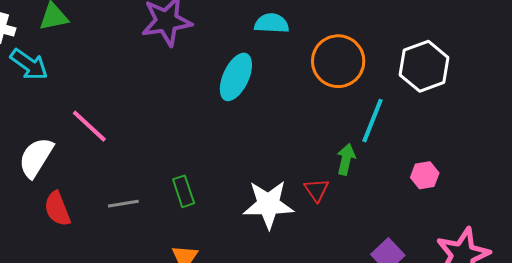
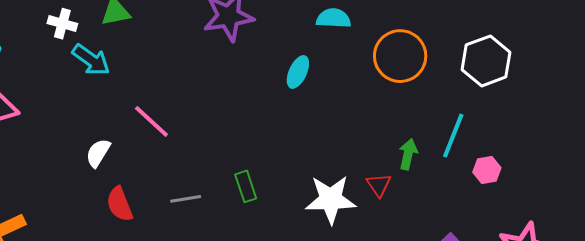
cyan ellipse: (236, 77) -> (298, 72), size x0.7
cyan line: (372, 121) -> (453, 136), moved
white semicircle: (36, 158) -> (98, 153), size x0.7

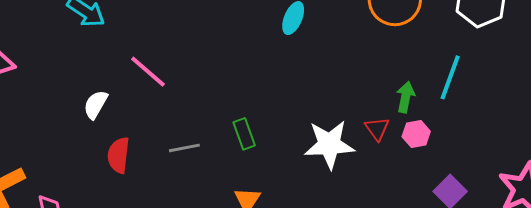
pink hexagon: (487, 170) -> (416, 134), moved
red semicircle: (120, 204) -> (118, 155), turned 30

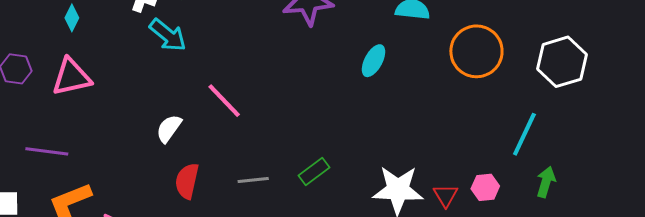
green arrow: (406, 97) -> (546, 182), moved
red triangle: (377, 129) -> (446, 195), moved
green rectangle: (244, 134) -> (314, 172), turned 68

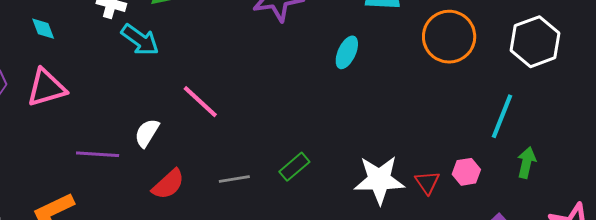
cyan diamond: (72, 18) -> (43, 29), turned -44
purple line: (47, 151) -> (98, 154), moved
red semicircle: (187, 181) -> (168, 184), turned -141

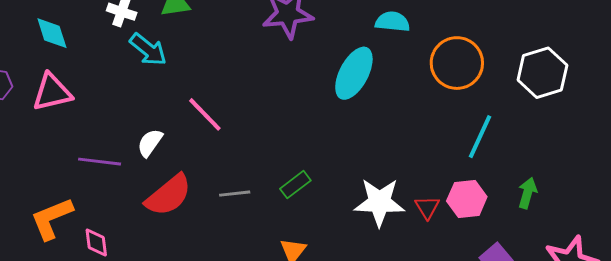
cyan diamond: (43, 29) -> (52, 33), size x1.4
cyan ellipse: (347, 52) -> (354, 73), size x1.6
cyan line: (502, 116) -> (480, 137), moved
pink hexagon: (466, 172) -> (467, 199), size x1.4
red semicircle: (168, 184) -> (168, 195), size x1.4

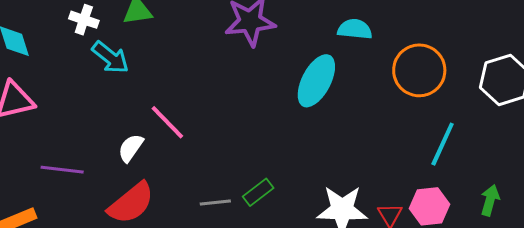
white semicircle: (150, 143) -> (131, 148), moved
gray line: (235, 194) -> (215, 203), moved

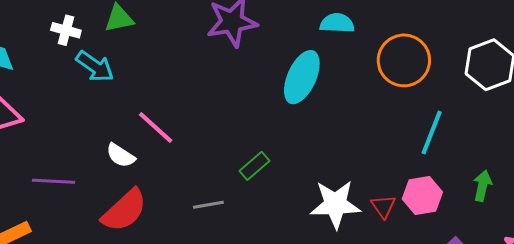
white semicircle: (131, 148) -> (121, 155), turned -88
green rectangle: (258, 192) -> (255, 166), moved

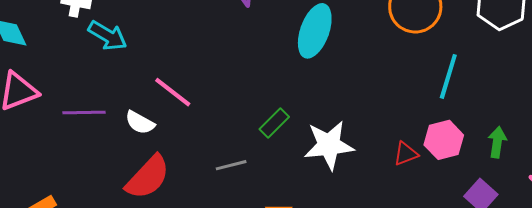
purple line: (53, 181) -> (84, 113), moved
green arrow: (482, 186) -> (497, 142), moved
white star: (335, 204) -> (329, 145), moved
red triangle: (383, 206) -> (406, 154), turned 48

